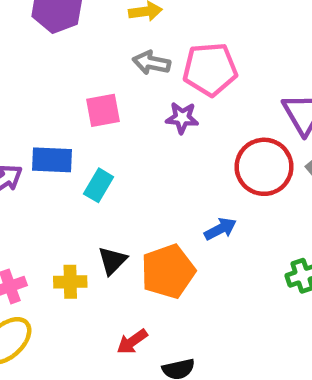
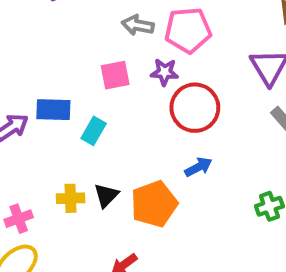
pink square: (103, 110) -> (115, 75), moved
red circle: (264, 167) -> (195, 108), moved
yellow cross: (70, 282) -> (71, 198), moved

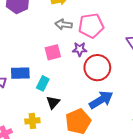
blue arrow: (198, 167) -> (101, 100), size x1.6
black triangle: (106, 195) -> (53, 102), moved

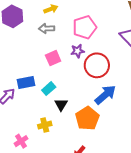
gray arrow: (64, 24) -> (47, 29), moved
cyan rectangle: (43, 83) -> (49, 89), turned 32

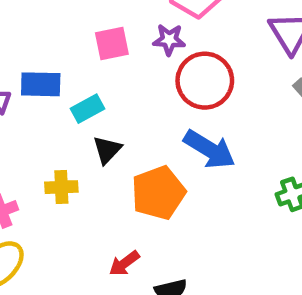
blue arrow: (105, 95) -> (209, 149), turned 60

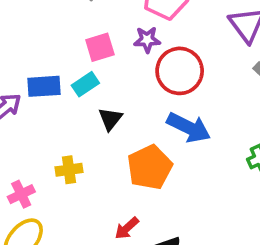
cyan rectangle: (87, 109) -> (85, 84), moved
black triangle: (107, 150) -> (110, 119), moved

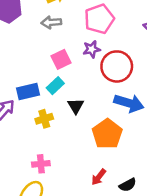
yellow cross: (69, 170) -> (44, 119), moved
pink cross: (21, 194) -> (41, 164), moved, turned 30

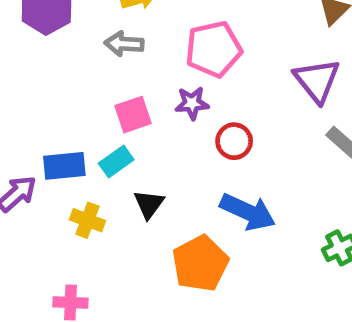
red circle: (117, 66) -> (234, 141), size x0.6
yellow cross: (44, 119) -> (88, 220), turned 30

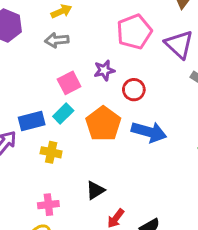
pink pentagon: (214, 49) -> (134, 32), moved
black triangle: (149, 204) -> (95, 190), moved, turned 30
orange pentagon: (200, 263) -> (103, 124), moved

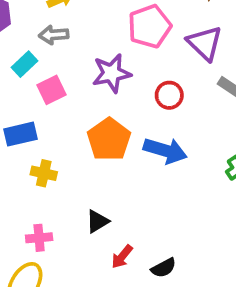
purple star: (104, 70) -> (112, 73), size x1.5
pink square: (69, 83) -> (51, 90), moved
red circle: (134, 90) -> (169, 95), moved
cyan rectangle: (63, 113) -> (24, 64), moved

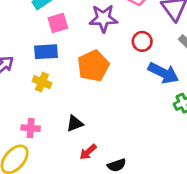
blue rectangle: (20, 134) -> (46, 52), moved
blue arrow: (165, 151) -> (163, 73), moved

